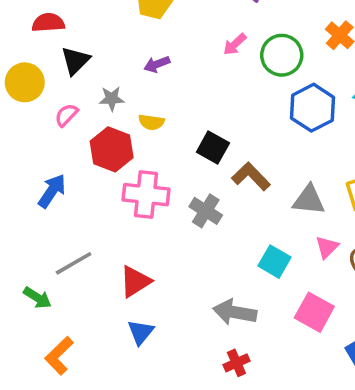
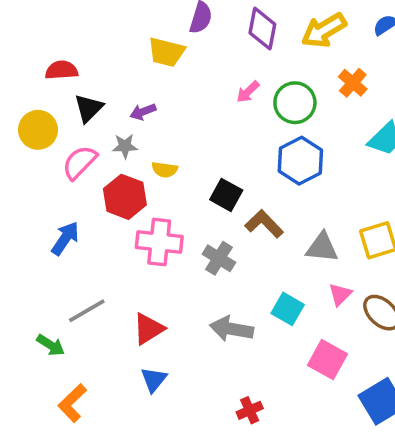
purple arrow: (157, 64) -> (143, 112), moved
blue hexagon: (313, 108) -> (300, 161), moved
pink semicircle: (66, 115) -> (80, 162), size x1.5
gray arrow: (235, 312) -> (232, 329), moved

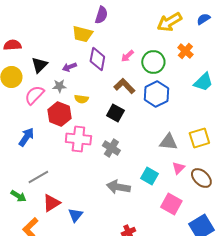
purple diamond: (262, 29) -> (97, 59), moved
red semicircle: (62, 70) -> (12, 45), moved
brown L-shape: (264, 224) -> (124, 86), moved
red triangle: (148, 329) -> (51, 203), moved

